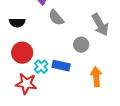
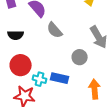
cyan cross: (41, 67) -> (40, 79), turned -32

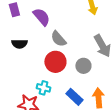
red circle: (21, 65) -> (55, 62), moved
blue rectangle: (60, 78) -> (74, 97), moved, turned 30

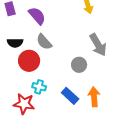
gray semicircle: (58, 39) -> (44, 42), moved
red circle: (55, 62) -> (29, 61), moved

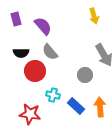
cyan cross: (39, 87) -> (53, 95), moved

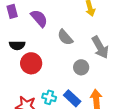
gray semicircle: (50, 52) -> (65, 37), moved
cyan cross: (53, 95) -> (49, 97), moved

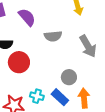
gray semicircle: (65, 37) -> (53, 36), turned -54
gray circle: (81, 67) -> (69, 77), moved

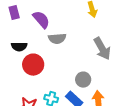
gray semicircle: (53, 36) -> (57, 39), moved

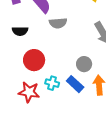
red circle: (33, 65) -> (34, 60), moved

